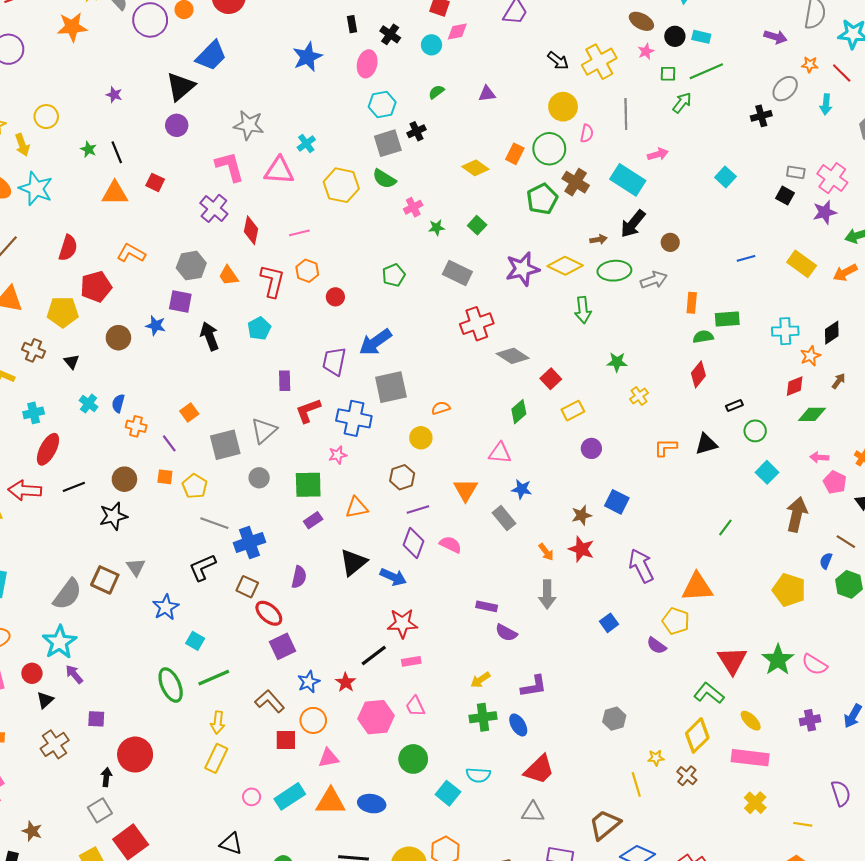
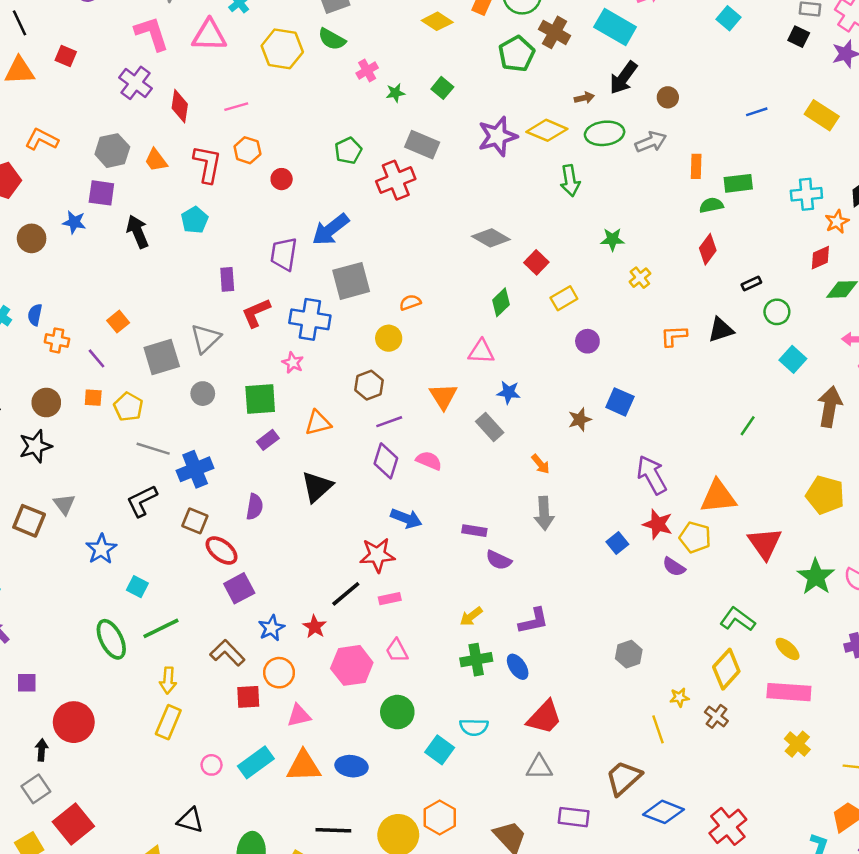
red cross: (477, 324) -> (396, 180), moved
pink star: (338, 455) -> (293, 363), turned -30
red star: (581, 549) -> (658, 524), moved
blue arrow: (393, 577) -> (406, 518), moved
red triangle: (732, 661) -> (765, 543), moved

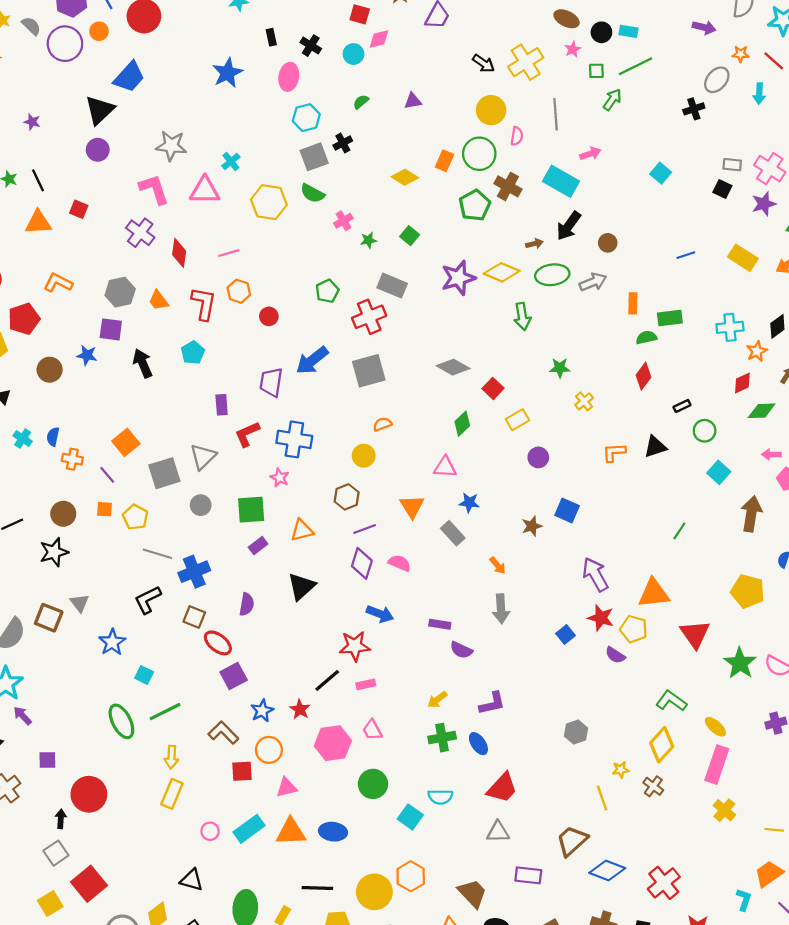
gray square: (351, 281) -> (369, 371), moved
orange square: (118, 322) -> (126, 442), size x1.4
pink rectangle: (789, 692) -> (717, 765), turned -75

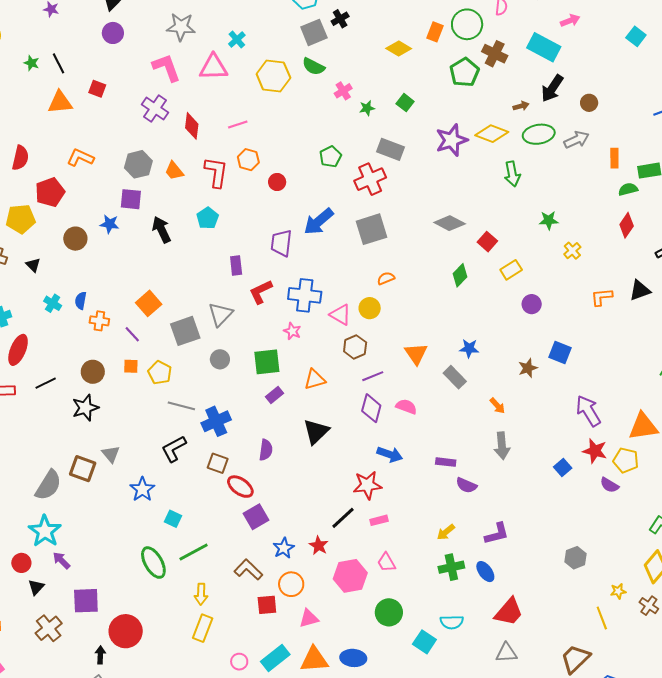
pink triangle: (445, 467) -> (340, 315), moved, turned 30
purple square: (47, 760) -> (86, 601), size x1.6

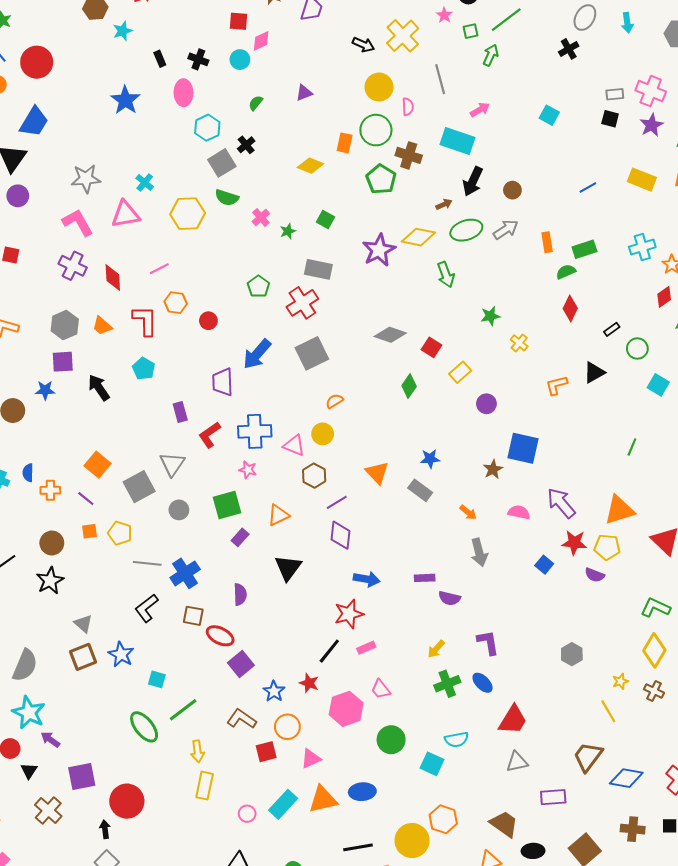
blue square: (560, 352) -> (523, 448), size x1.4
pink semicircle: (406, 407) -> (519, 512), moved
brown square: (83, 469) -> (83, 657), moved, turned -32
purple L-shape: (497, 534) -> (488, 642), turned -76

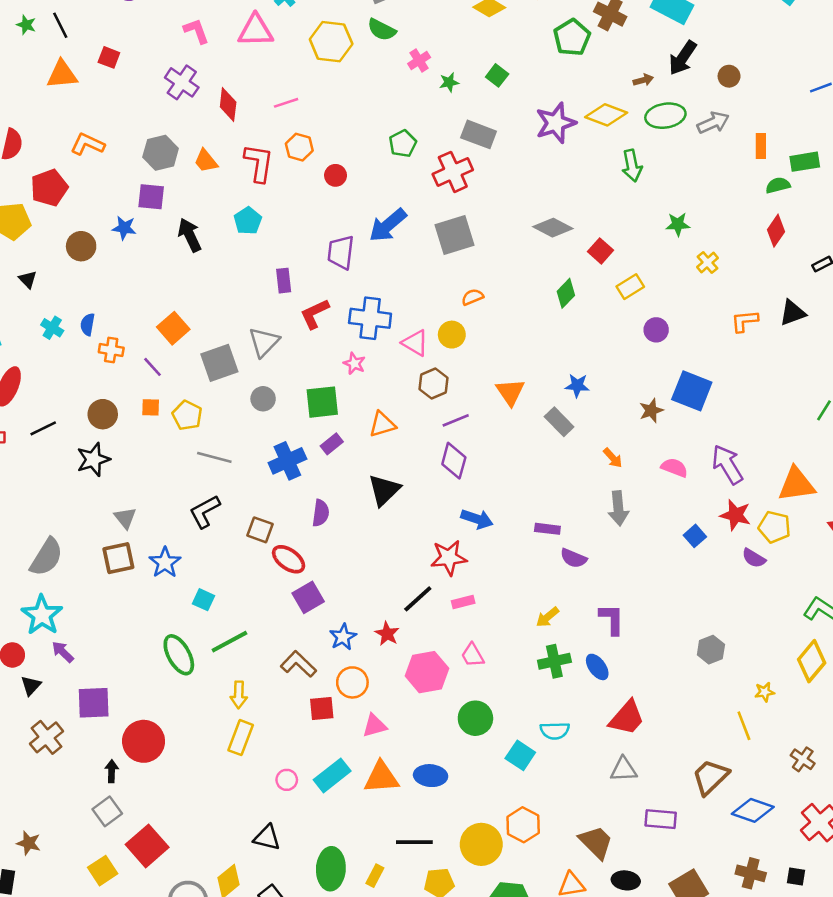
pink L-shape: (78, 222) -> (196, 31), size x0.7
blue cross: (185, 573) -> (287, 461), moved
brown cross: (654, 691) -> (803, 759), moved

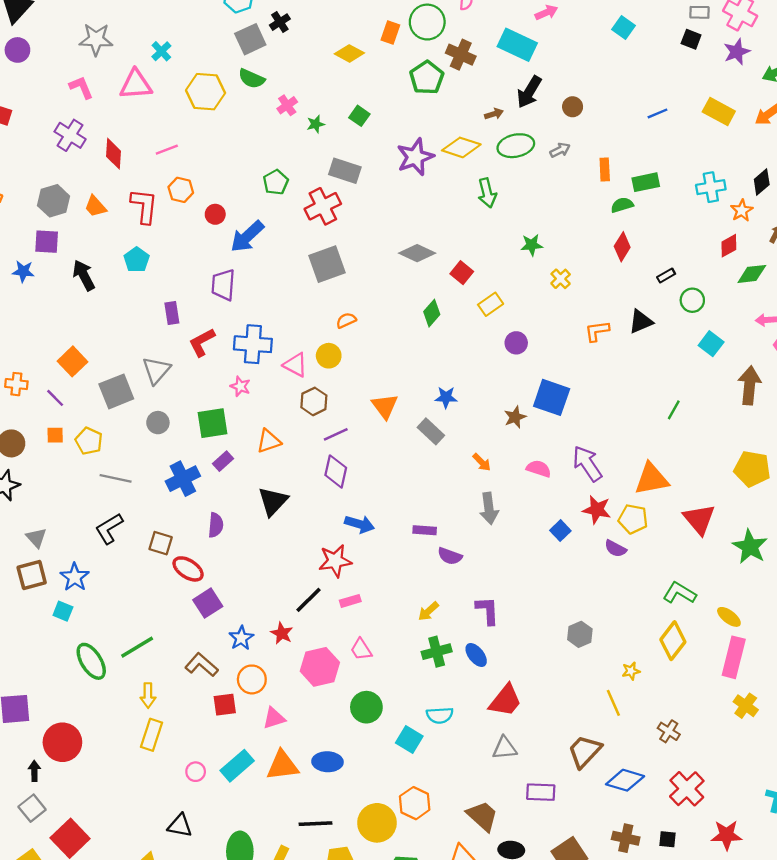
gray arrow: (713, 123) -> (560, 150), size x0.7
blue arrow: (388, 225) -> (247, 236), moved
cyan square: (204, 600) -> (63, 611), moved

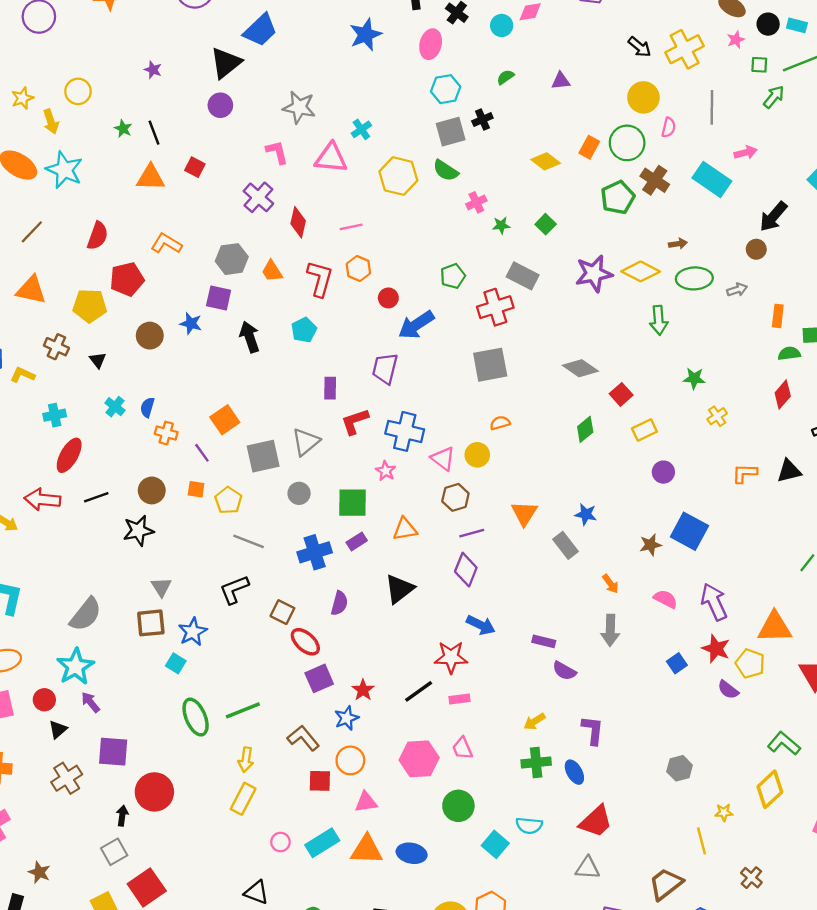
black arrow: (529, 92) -> (773, 217), moved
red star: (282, 633) -> (363, 690), moved

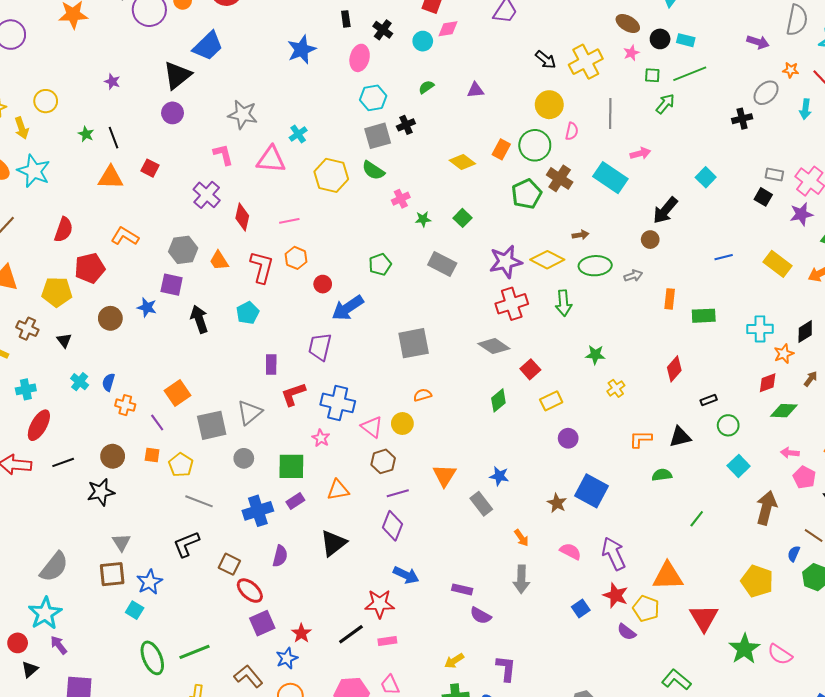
red cross: (495, 307) -> (512, 304), moved
green semicircle: (789, 354) -> (662, 475), moved
brown star: (650, 545) -> (557, 503), turned -30

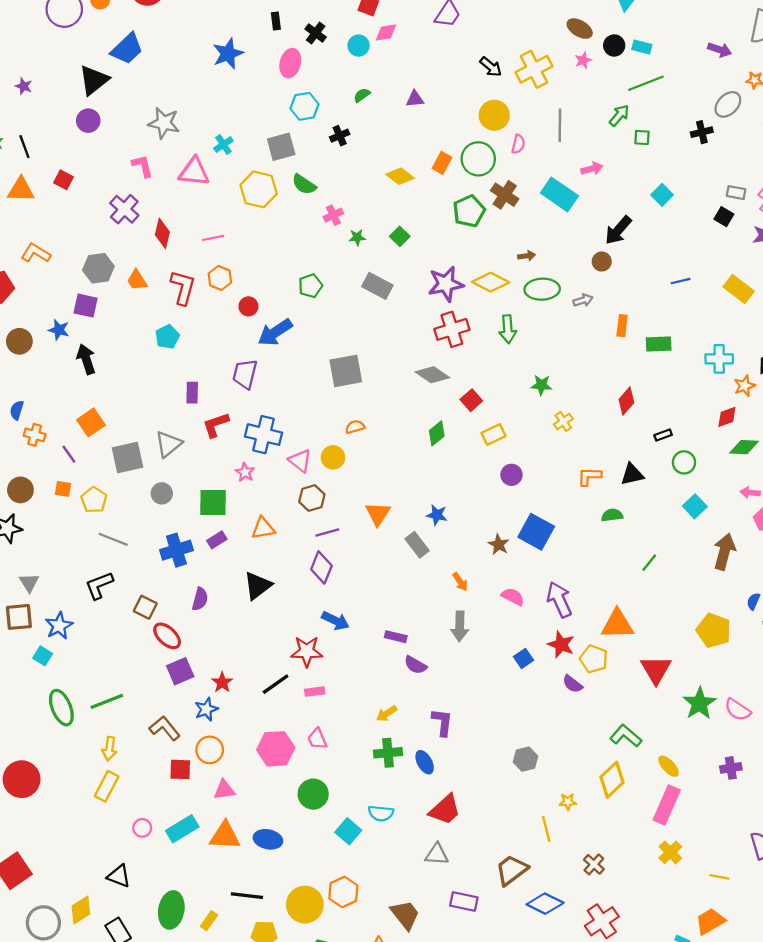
green square: (652, 75) -> (642, 137), moved
gray square: (378, 136) -> (281, 147), moved
black arrow: (199, 319) -> (86, 359), moved

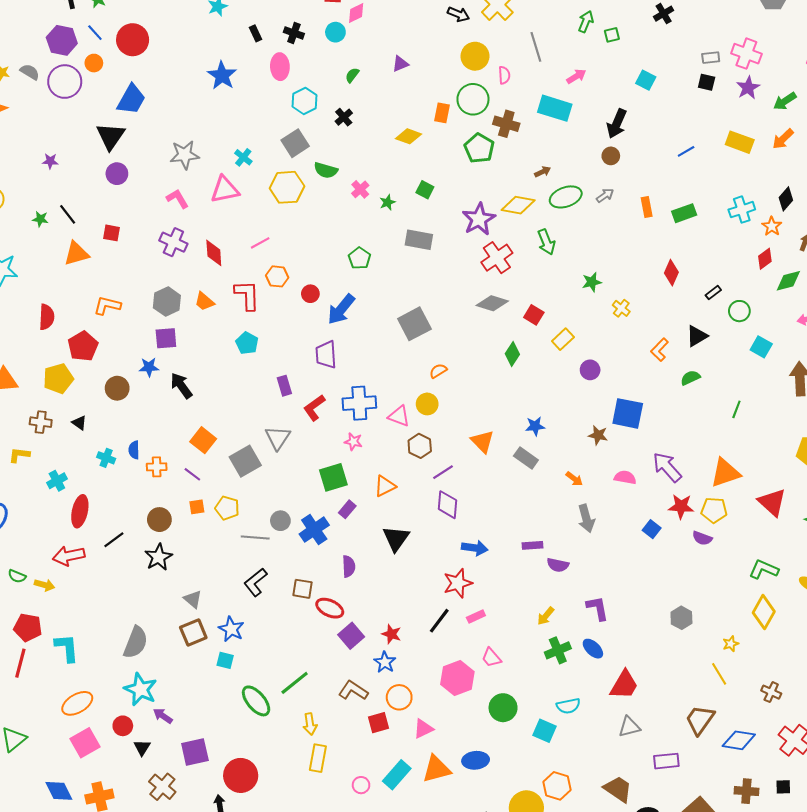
orange L-shape: (589, 476) -> (660, 350), turned -30
gray circle: (162, 493) -> (280, 521), moved

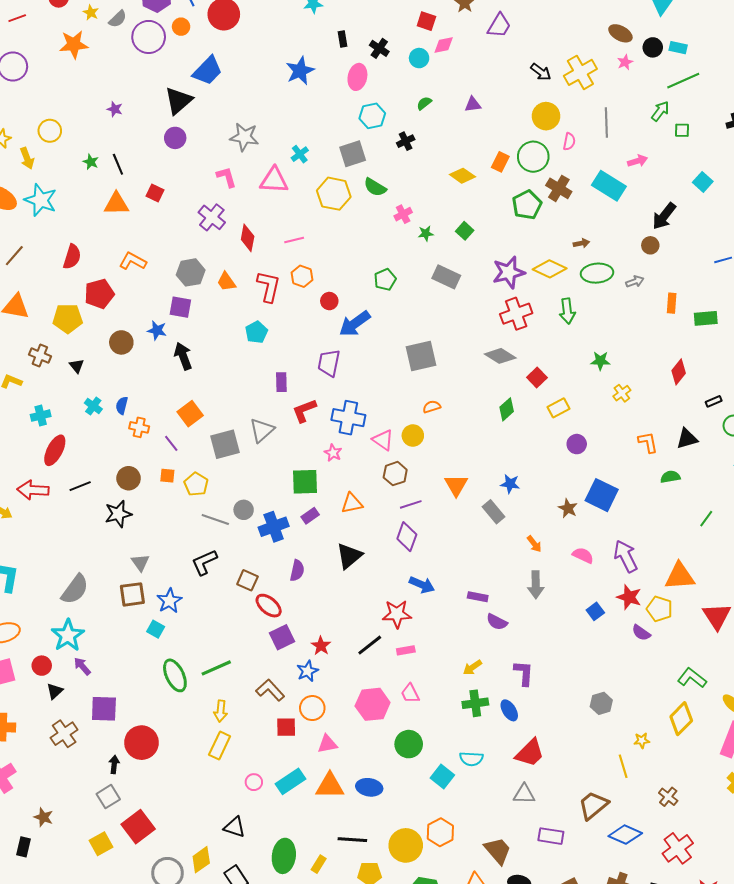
gray semicircle: (30, 72) -> (118, 19), turned 90
orange L-shape: (660, 350) -> (648, 442), turned 110

